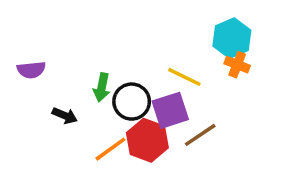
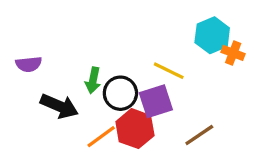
orange cross: (237, 65) -> (233, 53), moved
black arrow: (65, 116) -> (59, 106), size x1.6
brown line: (200, 135) -> (199, 135), moved

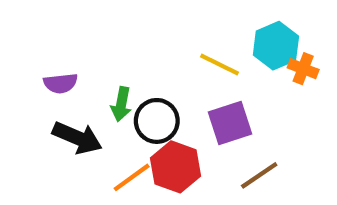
purple semicircle: (29, 64) -> (61, 83), moved
yellow line: (169, 71) -> (219, 64), moved
purple square: (156, 101) -> (230, 123), moved

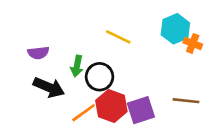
yellow line: (219, 64) -> (118, 37), moved
purple square: (230, 123) -> (141, 110), moved
brown line: (259, 175) -> (186, 101), moved, turned 40

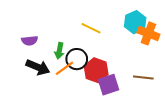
orange cross: (193, 43) -> (148, 33), size x1.5
red hexagon: (111, 106) -> (96, 70), moved
orange line: (84, 113) -> (64, 68), moved

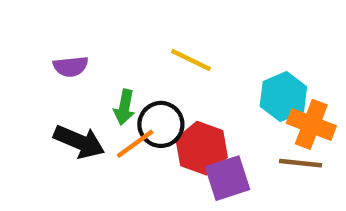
cyan hexagon: (135, 22) -> (283, 97), moved
orange cross: (148, 33) -> (311, 124), moved
purple semicircle: (30, 41) -> (71, 66), moved

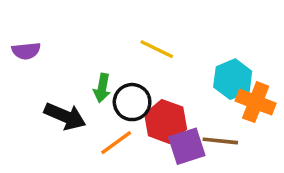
purple semicircle: (71, 66) -> (26, 51), moved
orange line: (135, 144) -> (116, 143), moved
brown line: (301, 163) -> (220, 141), moved

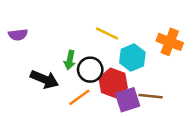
cyan hexagon: (233, 79) -> (132, 58), moved
orange cross: (256, 102) -> (170, 42), moved

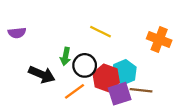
cyan hexagon: (132, 58) -> (124, 72), moved

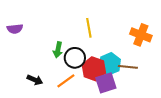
yellow line: (100, 32) -> (89, 28), turned 54
black arrow: (42, 74) -> (35, 80), moved, size x0.7
brown line: (141, 90) -> (128, 67), moved

